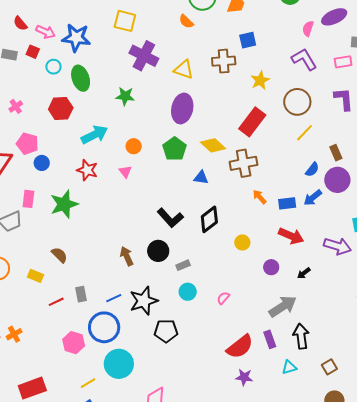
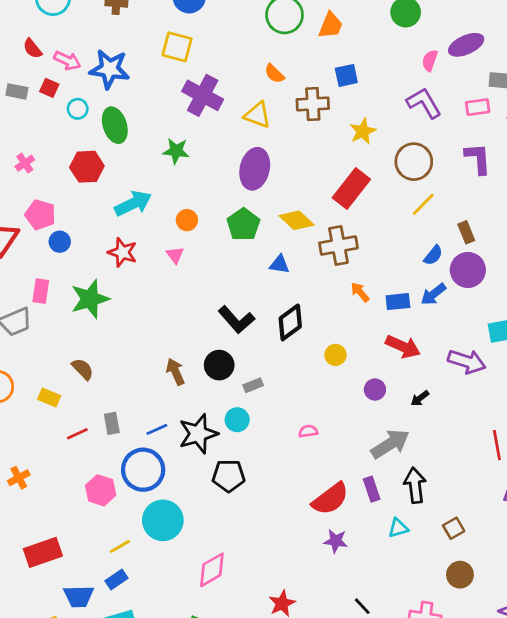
orange semicircle: (186, 21) -> (274, 74), moved
cyan circle: (188, 292) -> (237, 420), moved
pink semicircle: (223, 298) -> (308, 431), turned 40

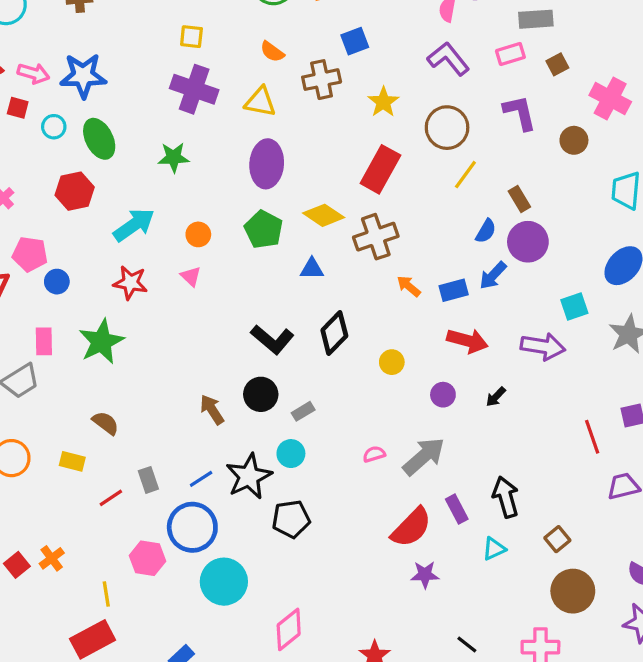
yellow square: (177, 47) -> (191, 37), moved, size x0.7
gray arrow: (390, 444) -> (424, 456), moved
yellow line: (120, 546) -> (106, 594), moved, turned -60
brown circle: (460, 575) -> (573, 591), size x1.4

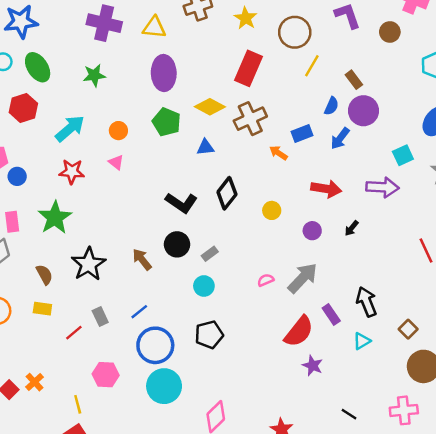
blue rectangle: (454, 290) -> (302, 134), moved
brown semicircle: (106, 423) -> (44, 275), moved, turned 30
black star: (249, 476) -> (89, 264), moved
blue circle: (192, 527) -> (155, 345), moved
purple star: (425, 575) -> (313, 366), turned 30

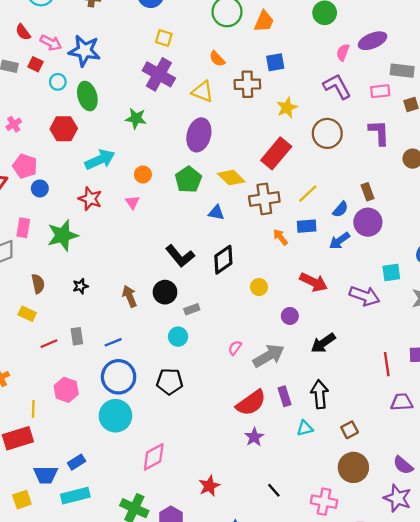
yellow line: (312, 66) -> (308, 194), moved
black arrow: (352, 228) -> (323, 343), moved, size x1.6
black star: (89, 264) -> (80, 286), size x0.5
pink semicircle: (266, 280) -> (235, 348), turned -48

